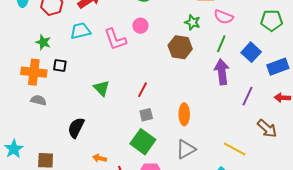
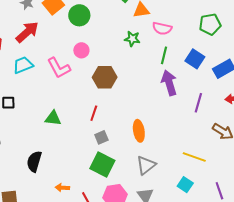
brown hexagon: (180, 47) -> (105, 77), moved
green triangle: (102, 88) -> (53, 118), turned -30

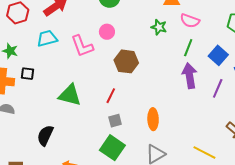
purple line: (198, 103) -> (218, 88), moved
green triangle: (53, 118) -> (70, 95), size x1.4

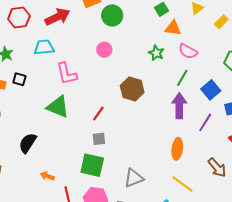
pink L-shape: (82, 46) -> (67, 74), moved
brown hexagon: (126, 61) -> (132, 89), moved
orange ellipse: (153, 119) -> (177, 149), moved
green square: (112, 148) -> (92, 165), turned -30

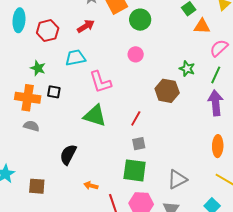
red arrow: (57, 17) -> (86, 26), size x0.7
pink semicircle: (188, 51) -> (219, 48), turned 114
green star: (156, 53) -> (187, 69), moved

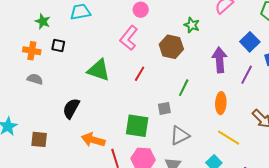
green line: (216, 75) -> (184, 88), moved
pink L-shape: (100, 82) -> (129, 38), moved, turned 55
orange cross: (28, 98) -> (32, 51), size x0.7
gray square: (139, 144) -> (164, 108), moved
orange arrow: (91, 186) -> (93, 140), size x1.6

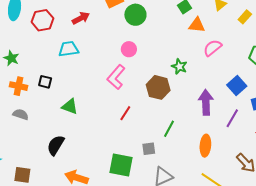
green star: (43, 21) -> (11, 58), moved
green triangle: (99, 70) -> (70, 106), moved, size x0.7

